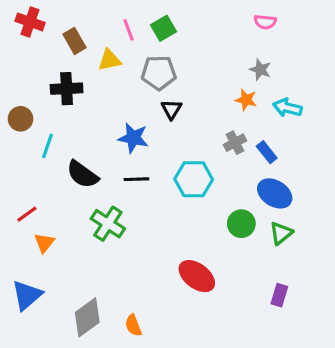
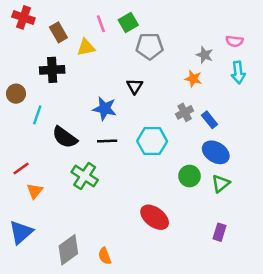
pink semicircle: (265, 22) -> (234, 41), moved
gray pentagon: (159, 73) -> (150, 46), moved
cyan arrow: (287, 108) -> (238, 72), moved, turned -110

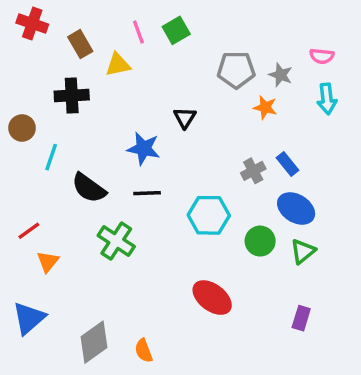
gray pentagon: (150, 46) -> (236, 70), moved
gray cross: (185, 112) -> (253, 171), moved
cyan hexagon: (152, 141) -> (209, 215), moved

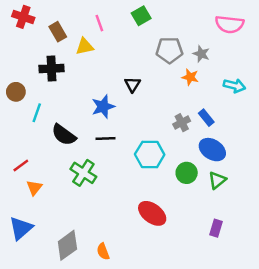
green square: (176, 30) -> (141, 16), moved
pink semicircle: (322, 56) -> (230, 24), moved, size x1.6
cyan arrow: (327, 99) -> (234, 86), moved, turned -70
blue star: (144, 149) -> (103, 107), turned -30

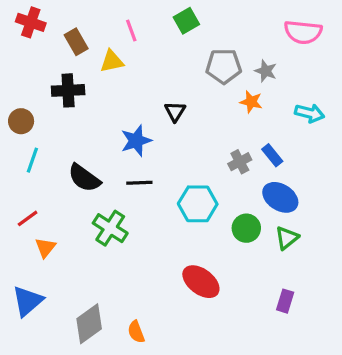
cyan line: (37, 113) -> (32, 160), moved

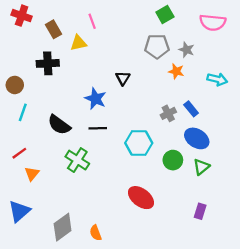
green square: (186, 21) -> (165, 14), moved
blue star: (136, 141) -> (96, 99), turned -30

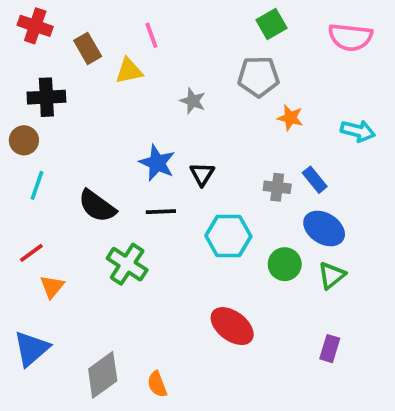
gray star: (186, 50) -> (193, 101), moved
black cross: (48, 63) -> (46, 97), moved
black triangle: (123, 78) -> (202, 174), moved
gray cross: (168, 113) -> (277, 187), turned 35

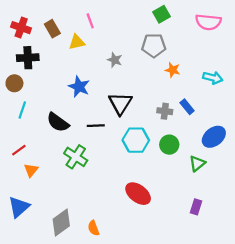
red cross: (35, 26) -> (21, 28), moved
blue star: (157, 163) -> (79, 87), moved
black triangle: (202, 174) -> (120, 103), size x1.6
blue ellipse: (324, 229) -> (214, 137), moved, turned -70
green circle: (285, 264) -> (169, 145), moved

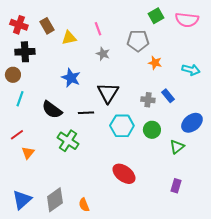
green square: (161, 14) -> (156, 16), moved
pink line: (90, 21) -> (98, 29), moved
blue triangle: (19, 207) -> (22, 200), moved

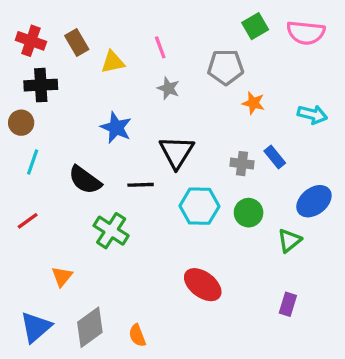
orange triangle: (28, 153) -> (62, 276), moved

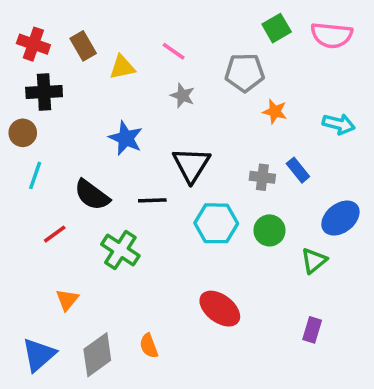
pink line: (160, 47) -> (174, 51), turned -35
red line: (28, 221) -> (55, 234), moved
orange semicircle: (137, 335) -> (149, 346), moved

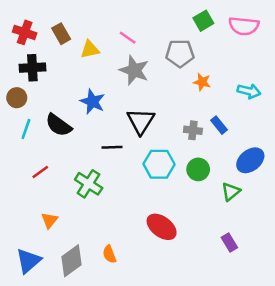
gray star: (183, 96) -> (134, 70), size x1.6
black semicircle: (92, 195) -> (59, 125), moved
purple rectangle: (312, 330) -> (229, 242), turned -48

